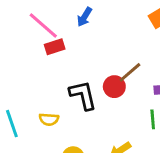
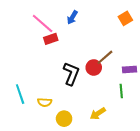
black L-shape: (83, 95) -> (71, 74), turned 35
yellow semicircle: (49, 119) -> (45, 102), moved

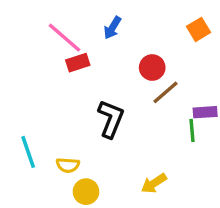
red circle: (94, 67) -> (152, 68), moved
green line: (121, 91) -> (192, 130), moved
yellow circle: (64, 119) -> (86, 192), moved

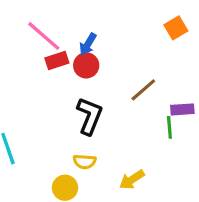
blue arrow: (112, 28) -> (88, 44), moved
red circle: (152, 68) -> (86, 65), moved
yellow semicircle: (68, 165) -> (85, 162), moved

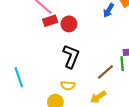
blue arrow: (88, 44) -> (109, 10), moved
brown line: (143, 90) -> (105, 72), moved

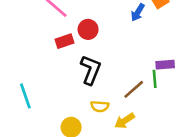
red rectangle: (50, 21) -> (65, 41), moved
yellow semicircle: (68, 85) -> (100, 106), moved

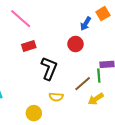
red circle: (88, 29) -> (75, 44), moved
yellow arrow: (125, 121) -> (96, 99), moved

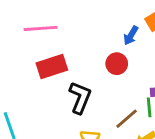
pink line: (21, 19) -> (41, 28), turned -45
red rectangle: (29, 46) -> (52, 66), size x1.5

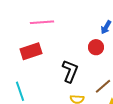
red rectangle: (52, 66) -> (31, 51), moved

